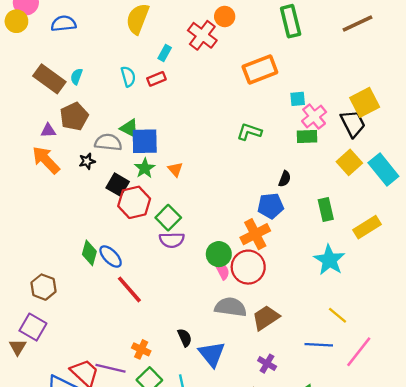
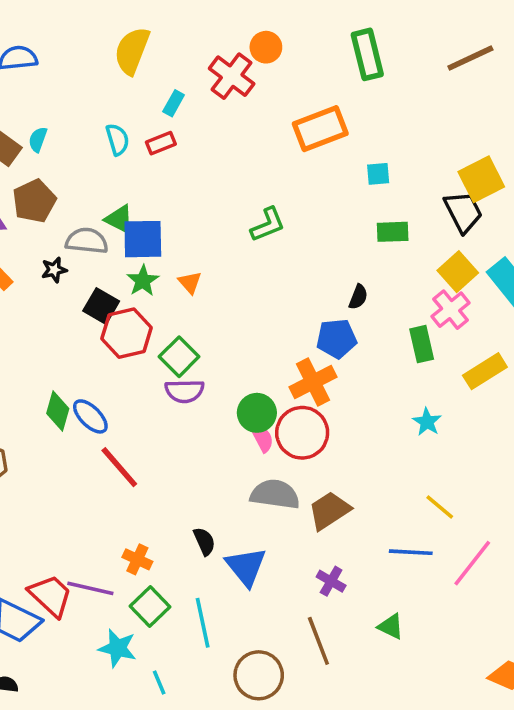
pink cross: (314, 116) -> (451, 310), moved
green L-shape: (249, 132) -> (268, 225), moved, turned 140
cyan star: (329, 260) -> (427, 422), size x0.6

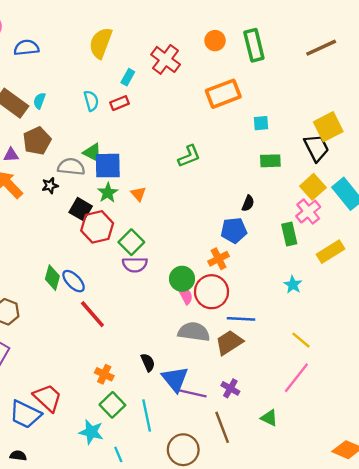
orange circle: (266, 47) -> (215, 41), moved
orange cross: (313, 382) -> (219, 259), size x0.7
blue line: (411, 552) -> (241, 319), moved
pink line: (472, 563) -> (296, 378), moved
purple line: (90, 588) -> (191, 393), moved

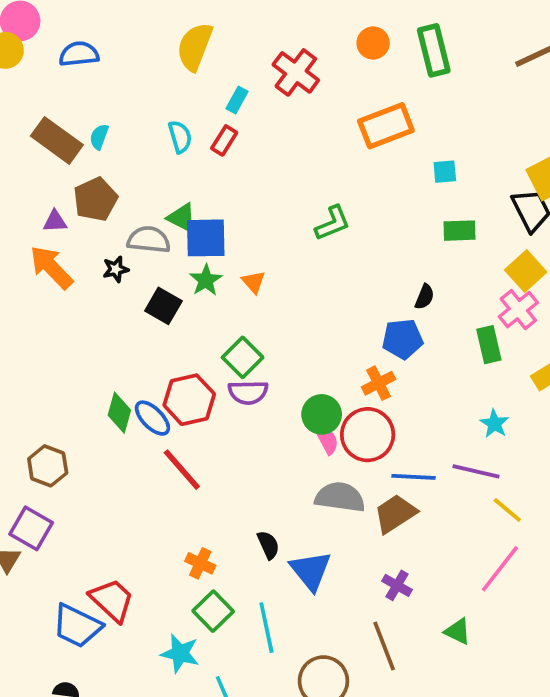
red rectangle: (120, 103) -> (224, 140), turned -36
red hexagon: (97, 227) -> (189, 400), moved
purple line: (191, 393) -> (476, 471), moved

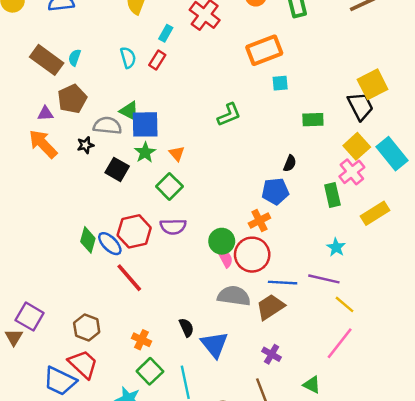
cyan square: (445, 172) -> (280, 83), moved
green square: (243, 357) -> (169, 186), moved
brown hexagon: (48, 466) -> (87, 328), moved

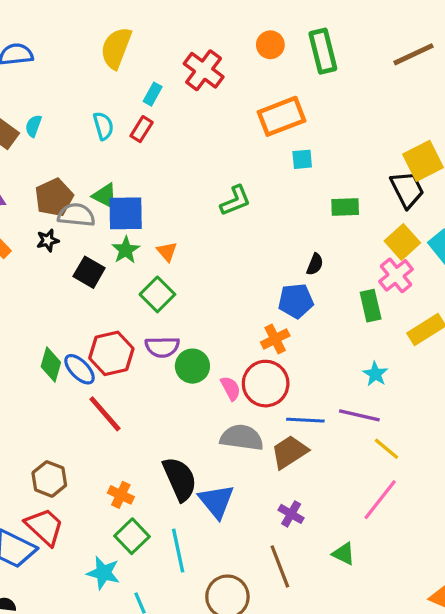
brown pentagon: (72, 99) -> (54, 197), moved
green circle: (222, 241) -> (192, 366), moved
black semicircle: (186, 328) -> (180, 479), size x1.8

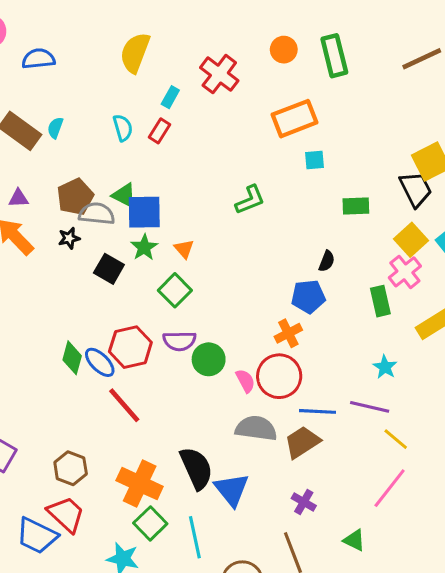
orange cross: (121, 495) -> (140, 484), size x1.8

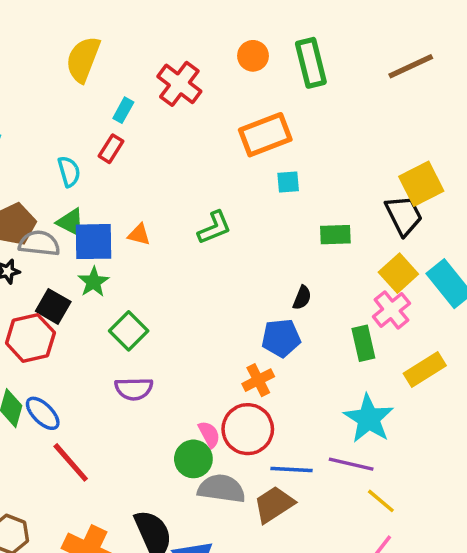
cyan semicircle: (123, 128) -> (69, 171), moved
orange triangle: (184, 249) -> (139, 235), moved, turned -35
red hexagon: (130, 347) -> (30, 338), moved
green circle: (209, 359) -> (193, 459), moved
cyan star: (385, 367) -> (369, 419), size x1.8

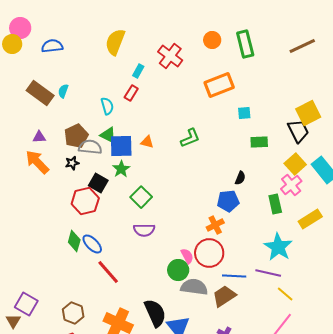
cyan square: (288, 182) -> (244, 113), moved

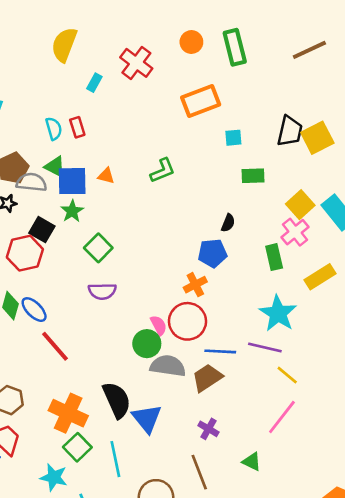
red rectangle: (131, 93) -> (77, 127), moved, turned -49
black trapezoid: (298, 131) -> (290, 131), moved, turned 40

